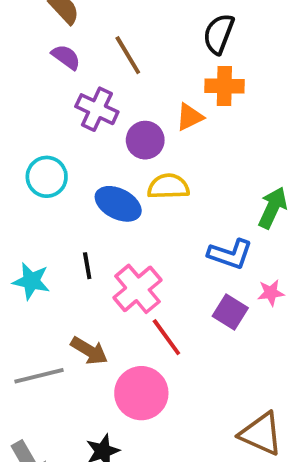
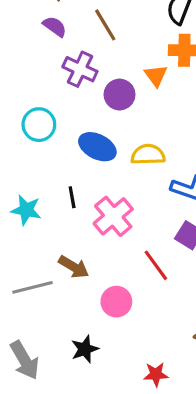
orange triangle: (190, 117) -> (156, 76), turned -40
yellow semicircle: (168, 186) -> (148, 155), moved
red line: (166, 337) -> (156, 265), moved
pink circle: (141, 393) -> (116, 302), size x0.7

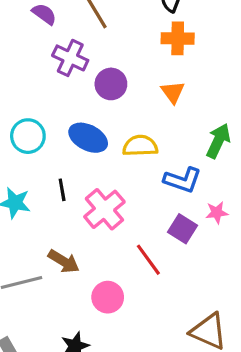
orange triangle: (156, 76) -> (173, 92), moved
cyan circle: (39, 125) -> (28, 136), moved

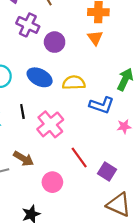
orange triangle: (173, 92) -> (95, 38), moved
purple square: (183, 229) -> (107, 171), moved

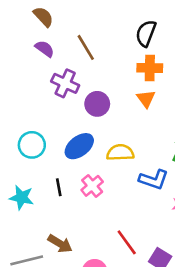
blue ellipse: (40, 77) -> (79, 146), turned -65
pink cross: (50, 124) -> (92, 186), moved, size x0.7

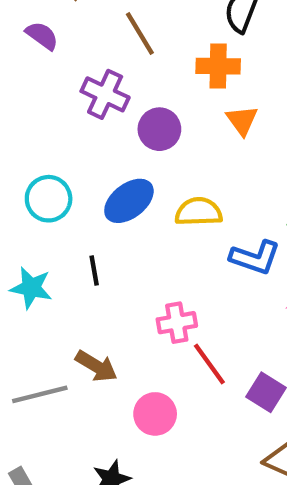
purple semicircle: (45, 49) -> (42, 36), moved
orange cross: (150, 68) -> (218, 66), moved
pink cross: (92, 186) -> (177, 323), moved, turned 30

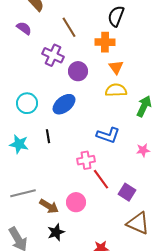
yellow semicircle: (199, 212) -> (116, 90), moved
blue L-shape: (255, 257) -> (108, 135), moved
brown arrow: (96, 366) -> (49, 206), moved

